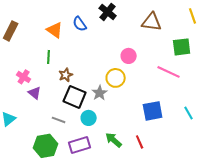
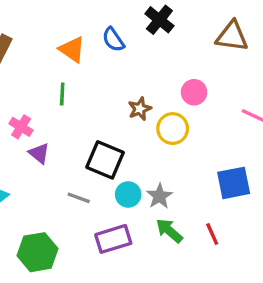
brown star: (66, 75) -> (140, 109), moved
gray star: (100, 93) -> (159, 196), moved
green hexagon: (46, 146) -> (37, 252), moved

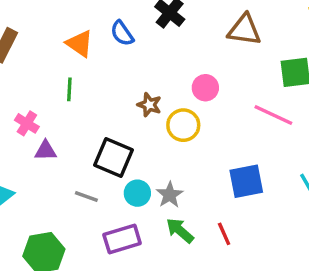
brown star: (140, 109) -> (149, 105), turned -30
purple triangle: (39, 153) -> (46, 151), turned -40

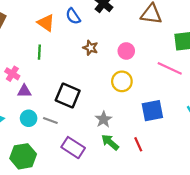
brown star: (149, 105) -> (90, 48), moved
yellow circle: (183, 125) -> (122, 81), moved
cyan circle: (137, 193) -> (29, 118), moved
purple rectangle: (122, 239) -> (73, 148), turned 50

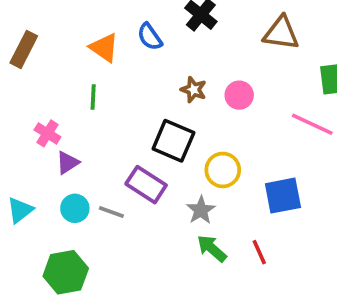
brown star: (90, 48) -> (194, 90), moved
yellow circle: (122, 81) -> (223, 170), moved
purple triangle: (24, 91) -> (68, 163), turned -32
black square: (68, 95) -> (173, 141), moved
purple rectangle: (73, 148) -> (146, 185), moved

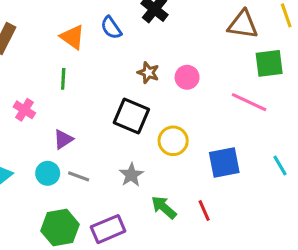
brown triangle: (281, 33) -> (243, 25), moved
purple triangle: (68, 163) -> (63, 139), moved
purple rectangle: (146, 185) -> (108, 229), moved, turned -56
gray star: (201, 210) -> (131, 175), moved
green hexagon: (66, 272) -> (60, 228), moved

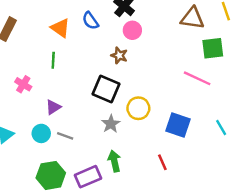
pink circle: (187, 77) -> (132, 30), moved
blue square: (224, 162) -> (178, 125), turned 30
gray star: (131, 175) -> (111, 124), moved
green arrow: (164, 207) -> (114, 161), moved, turned 36

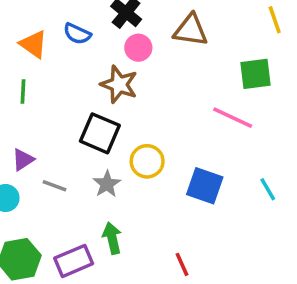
brown triangle: (192, 18) -> (191, 30), moved
blue semicircle: (90, 21) -> (77, 34), turned -30
brown star: (119, 55) -> (119, 84), size x1.5
gray line: (65, 136) -> (54, 186), moved
red line: (162, 162) -> (182, 264), moved

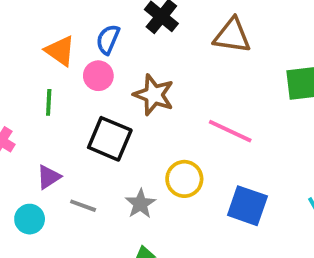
blue semicircle: (77, 34) -> (108, 39), turned 88
pink circle: (138, 48) -> (98, 76), moved
pink line: (233, 118) -> (230, 131), moved
black square: (100, 133) -> (110, 139), moved

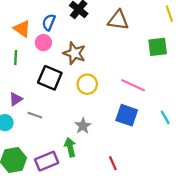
pink line: (230, 131) -> (133, 85), moved
yellow circle: (184, 179) -> (87, 84), moved
gray star: (140, 204) -> (83, 126), moved

